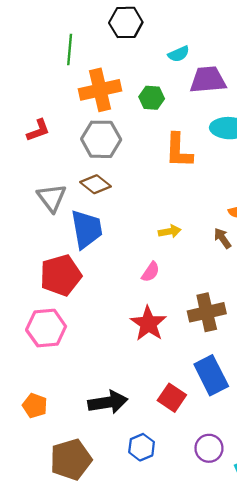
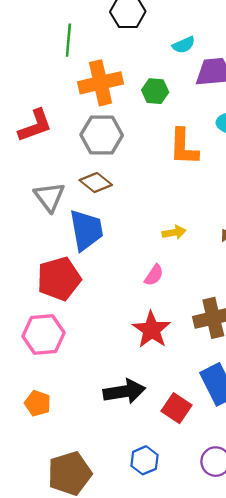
red L-shape: (38, 130) -> (35, 126), size x1.4
black arrow: (108, 402) -> (124, 391), moved
orange pentagon: (35, 406) -> (38, 403), moved

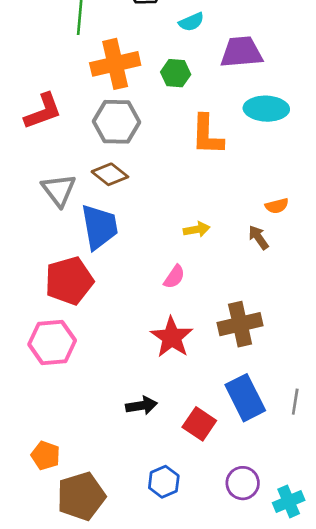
cyan semicircle: (184, 45) -> (191, 22), moved
black arrow: (124, 391) -> (141, 406), size x0.7
orange pentagon: (38, 403) -> (46, 455), moved

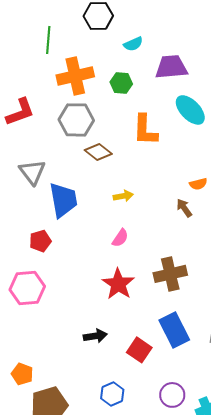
cyan ellipse: (266, 109) -> (190, 110), turned 44
brown diamond: (110, 174) -> (98, 152), moved
yellow arrow: (197, 229) -> (123, 196), moved
red pentagon: (69, 281) -> (40, 241), size x0.6

